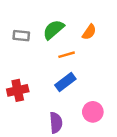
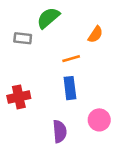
green semicircle: (53, 30) -> (48, 18), moved
blue rectangle: (65, 82) -> (70, 88), turned -60

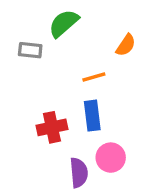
red cross: (19, 97) -> (52, 127), moved
pink circle: (99, 120) -> (111, 158), moved

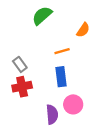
gray rectangle: (30, 50) -> (20, 64), moved, turned 48
red cross: (52, 127) -> (22, 87), moved

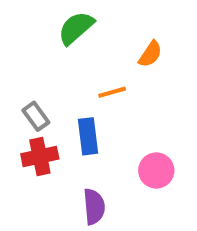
blue rectangle: (61, 77) -> (88, 136), moved
pink circle: (73, 104) -> (156, 170), moved

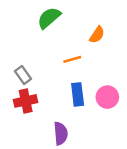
blue rectangle: (88, 136) -> (78, 94), moved
pink circle: (156, 170) -> (107, 97), moved

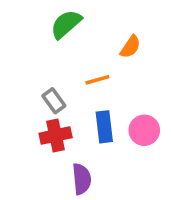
gray rectangle: (23, 75) -> (54, 101), moved
red cross: (26, 101) -> (56, 135), moved

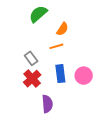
orange semicircle: (130, 47) -> (62, 29), moved
red cross: (56, 135) -> (32, 79), turned -30

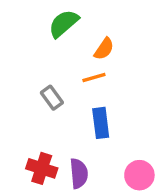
pink circle: (84, 76) -> (139, 175), moved
red cross: (32, 79) -> (42, 168), moved, turned -30

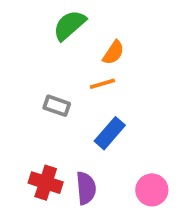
gray rectangle: (52, 98) -> (57, 106), turned -35
blue rectangle: (101, 123) -> (110, 133), turned 48

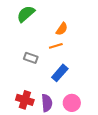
green semicircle: (69, 25) -> (26, 14), moved
pink circle: (152, 190) -> (72, 103), moved

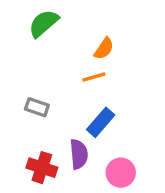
gray rectangle: (31, 58) -> (37, 107), moved
purple semicircle: (47, 103) -> (79, 154), moved

